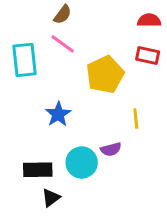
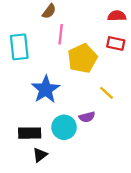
pink line: (63, 44) -> (61, 34), moved, turned 60
blue star: (58, 114) -> (46, 89), size x1.4
yellow line: (136, 119) -> (107, 93), turned -42

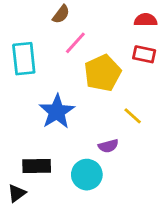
pink line: (61, 34) -> (75, 43), turned 36
cyan circle: (64, 127) -> (87, 175), moved
black triangle: (40, 155) -> (17, 193), moved

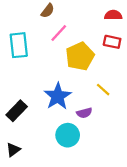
blue star: (57, 112) -> (58, 96), moved
black rectangle: (37, 166) -> (17, 111), moved, turned -45

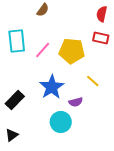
red semicircle: (113, 15) -> (102, 14), turned -77
pink line: (59, 33) -> (43, 50), moved
yellow pentagon: (80, 56) -> (72, 51), turned 30

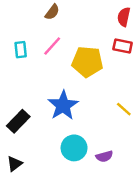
cyan rectangle: (17, 41) -> (21, 50), size x0.6
pink line: (43, 50) -> (52, 46), moved
yellow line: (93, 81) -> (124, 109), moved
purple semicircle: (76, 102) -> (104, 156), moved

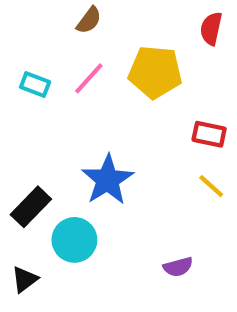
red rectangle: (123, 46) -> (209, 134), moved
cyan rectangle: (21, 50) -> (35, 85), turned -63
yellow pentagon: (87, 62) -> (155, 72), moved
cyan circle: (74, 148) -> (74, 240), moved

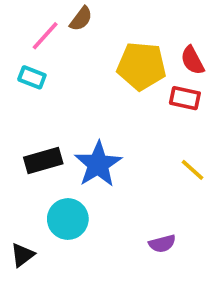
red semicircle: (211, 29) -> (192, 60), moved, turned -40
pink line: (89, 78) -> (45, 36), moved
red rectangle: (209, 134) -> (185, 98), moved
black rectangle: (31, 207) -> (43, 160), moved, turned 30

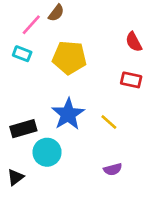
yellow pentagon: (141, 66) -> (69, 58), moved
red rectangle: (185, 98) -> (131, 80), moved
black rectangle: (43, 160) -> (23, 129), moved
yellow line: (192, 170) -> (109, 122), moved

